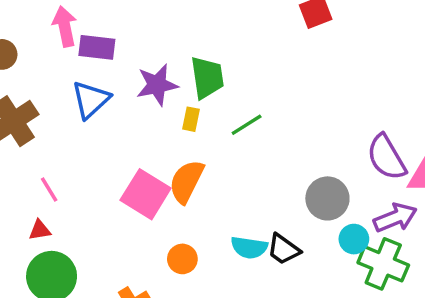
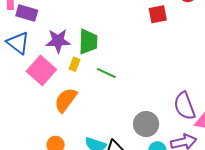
blue triangle: (91, 100) -> (18, 43), turned -50
green line: (247, 125) -> (106, 73), turned 48
pink square: (146, 194) -> (41, 70), moved

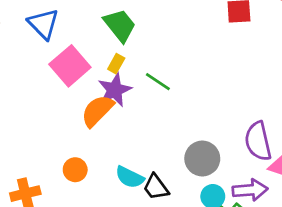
purple star: (58, 41) -> (115, 90), moved, turned -30
green trapezoid: (88, 42) -> (120, 25), moved, turned -48

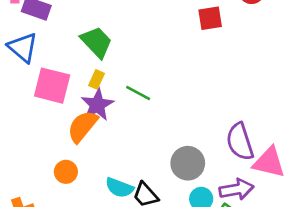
pink square: (70, 66) -> (52, 86), turned -30
orange circle: (75, 170) -> (66, 172), moved

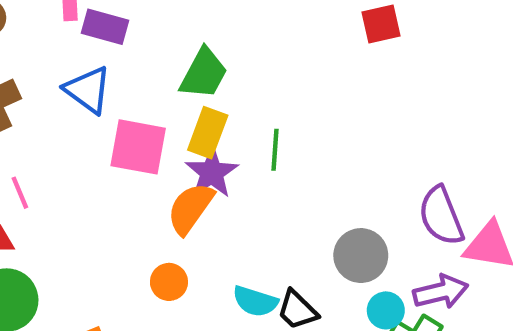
green trapezoid: (96, 42) -> (204, 74), turned 76
yellow rectangle: (96, 79) -> (208, 133), size x1.6
green line: (138, 93) -> (275, 150), turned 70

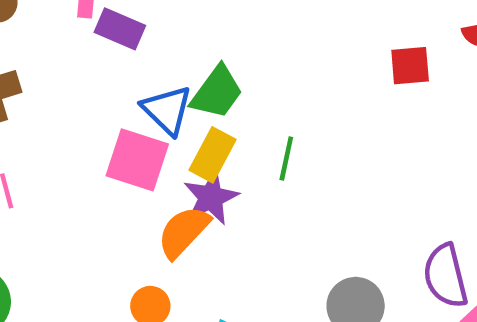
blue triangle: (88, 90) -> (167, 110), moved
green line: (275, 150) -> (286, 159), moved

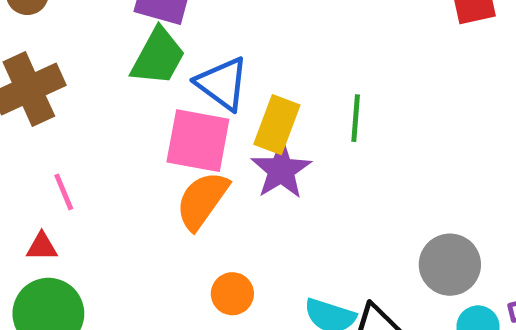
green trapezoid: (217, 92) -> (158, 57), moved
orange semicircle: (183, 232) -> (202, 200), moved

